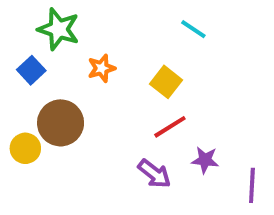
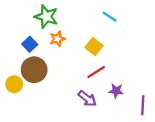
green star: (59, 29) -> (46, 17), moved
blue square: (31, 70) -> (30, 44), moved

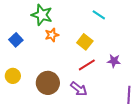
blue square: (30, 44) -> (16, 40), moved
brown circle: (34, 70) -> (48, 83), moved
purple star: (116, 91) -> (114, 61), moved

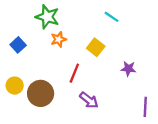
red line: (87, 65) -> (74, 73), moved, turned -36
brown circle: (48, 83) -> (41, 93), moved

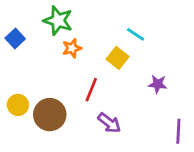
cyan line: (111, 17) -> (136, 34), moved
blue square: (18, 45) -> (15, 39), moved

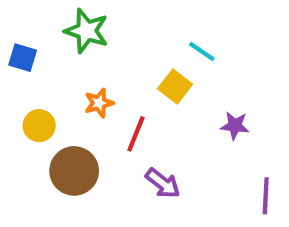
blue square: (15, 39) -> (23, 58), turned -30
orange star: (72, 48) -> (99, 103), moved
yellow circle: (18, 105) -> (39, 126), moved

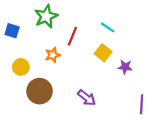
green star: (86, 31) -> (46, 16), turned 30
yellow square: (175, 86) -> (103, 53), moved
red line: (136, 134) -> (72, 36), moved

